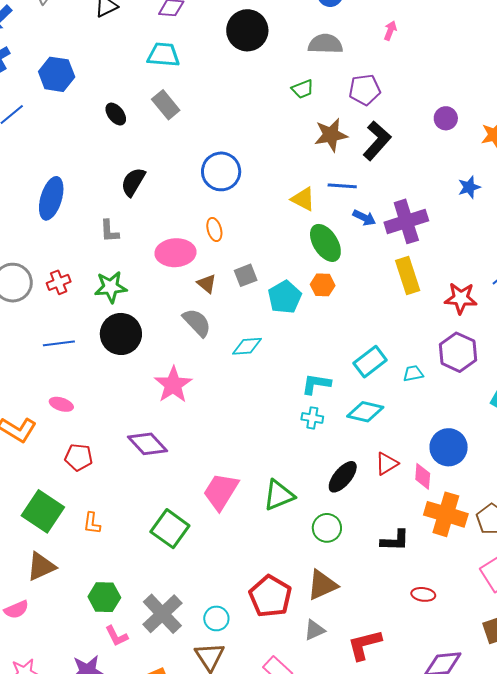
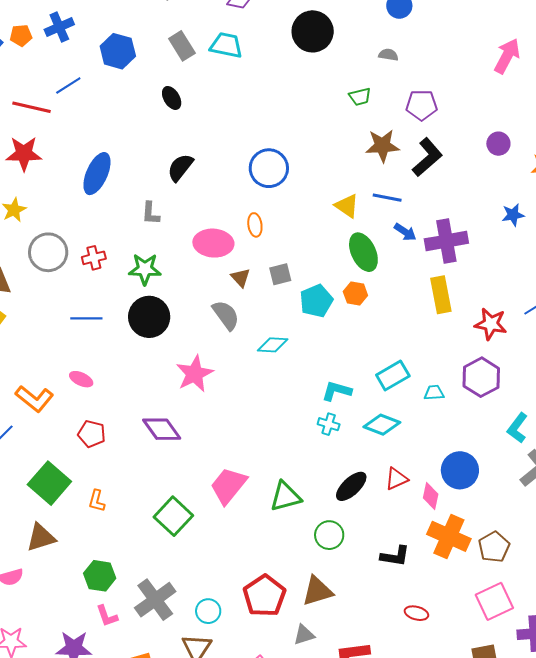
pink arrow: (390, 31) -> (507, 56), moved, size x1.8
gray semicircle: (325, 44) -> (388, 55), size x0.6
gray rectangle: (166, 105) -> (182, 46), moved

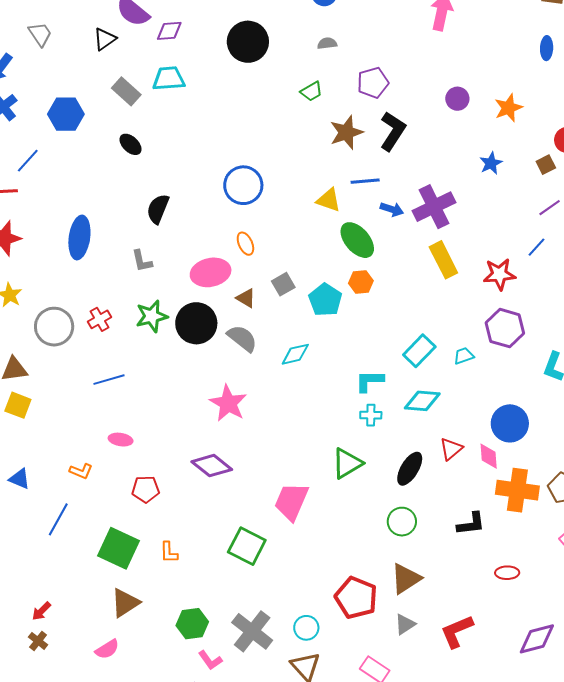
black circle: (149, 317) -> (196, 323), moved
orange L-shape: (34, 399) -> (81, 471), size x0.6
green triangle: (286, 497) -> (347, 463), moved

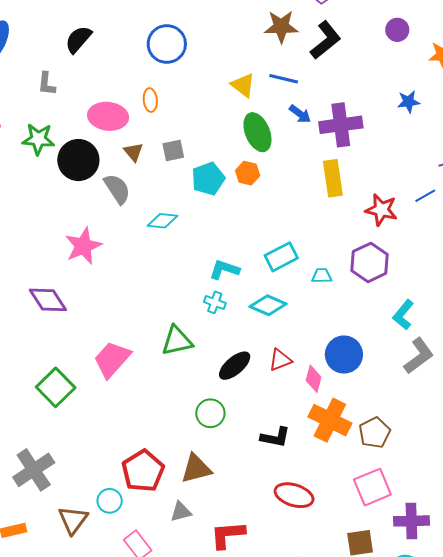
red ellipse: (507, 573) -> (294, 495), size x1.6
cyan circle: (306, 628) -> (110, 501), moved

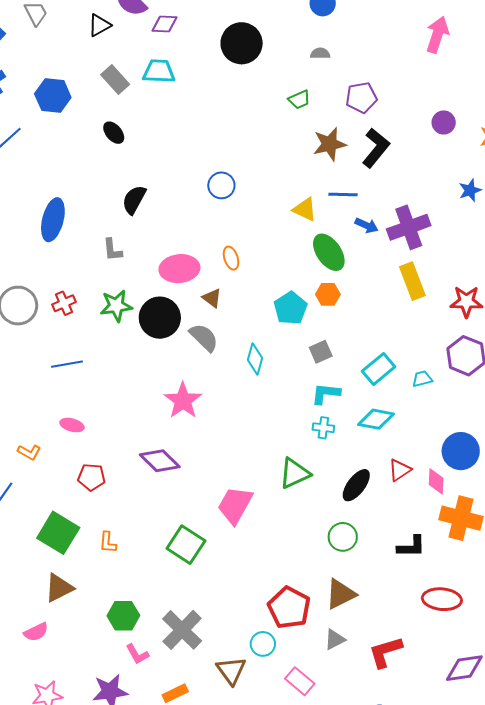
blue circle: (167, 44) -> (221, 185), size x0.7
orange ellipse: (150, 100) -> (231, 258), moved
gray square: (173, 151) -> (321, 352), moved
cyan diamond: (163, 221) -> (255, 359), turned -68

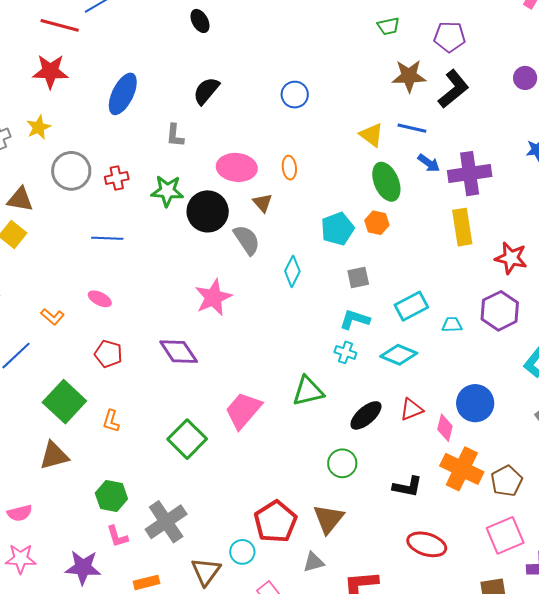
brown triangle: (341, 594) -> (328, 519), turned -36
pink semicircle: (36, 632) -> (20, 513), moved

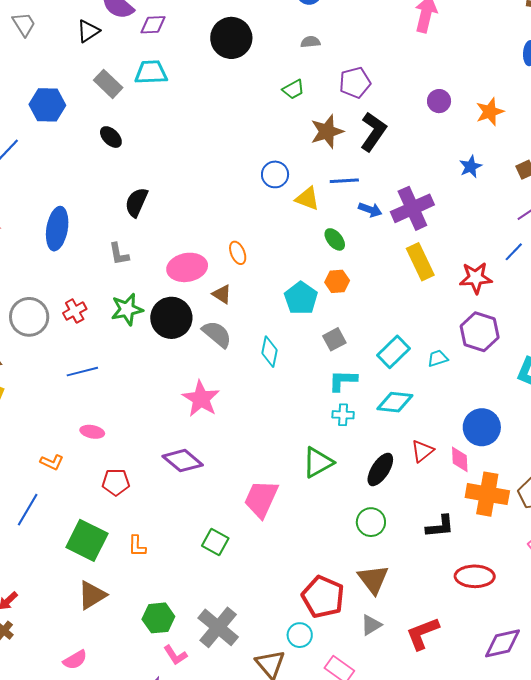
blue circle: (295, 95) -> (275, 174), moved
green ellipse: (386, 182) -> (335, 239), size x0.6
green square: (187, 439) -> (215, 542), size x0.7

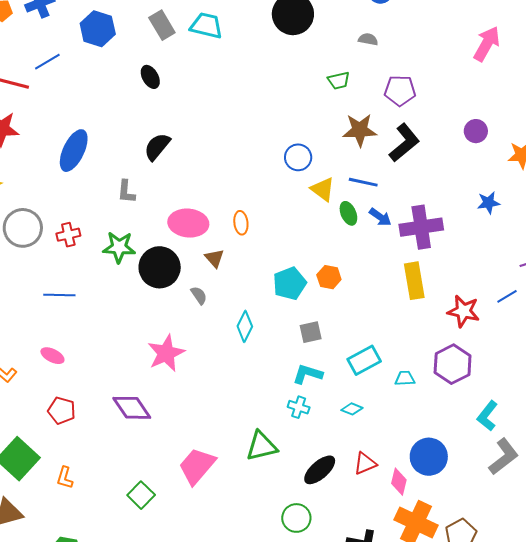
green ellipse: (335, 239) -> (348, 213), moved
gray semicircle: (217, 334) -> (199, 295), size x0.6
cyan diamond: (395, 402) -> (352, 409), size x0.6

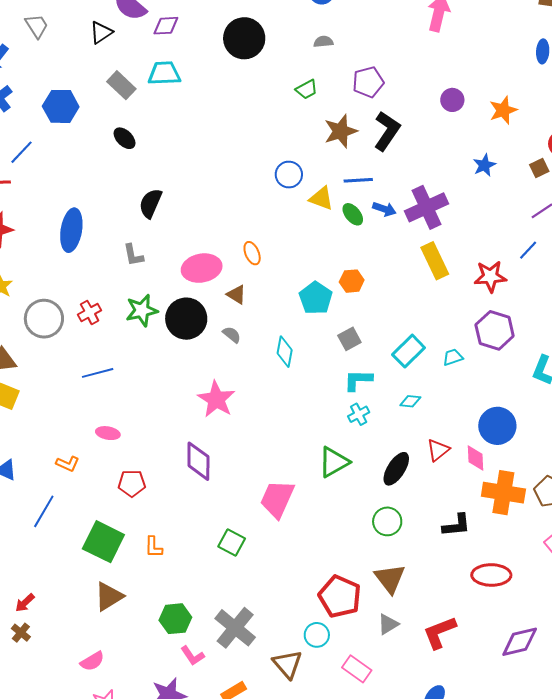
cyan cross: (299, 407) -> (359, 414), turned -30
purple diamond: (132, 408) -> (198, 461), turned 51

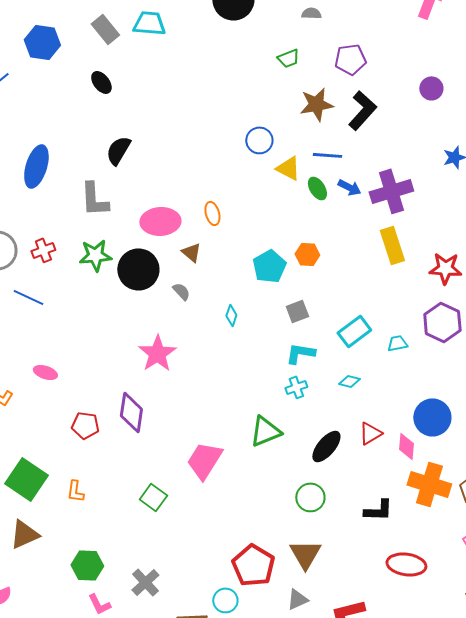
gray L-shape: (133, 255) -> (94, 199), size x1.5
cyan diamond: (285, 352) -> (231, 315), size x0.7
blue line: (98, 373) -> (28, 297), moved, turned 32
red pentagon: (132, 483) -> (85, 425), moved
gray cross: (235, 628) -> (145, 582), size x0.7

